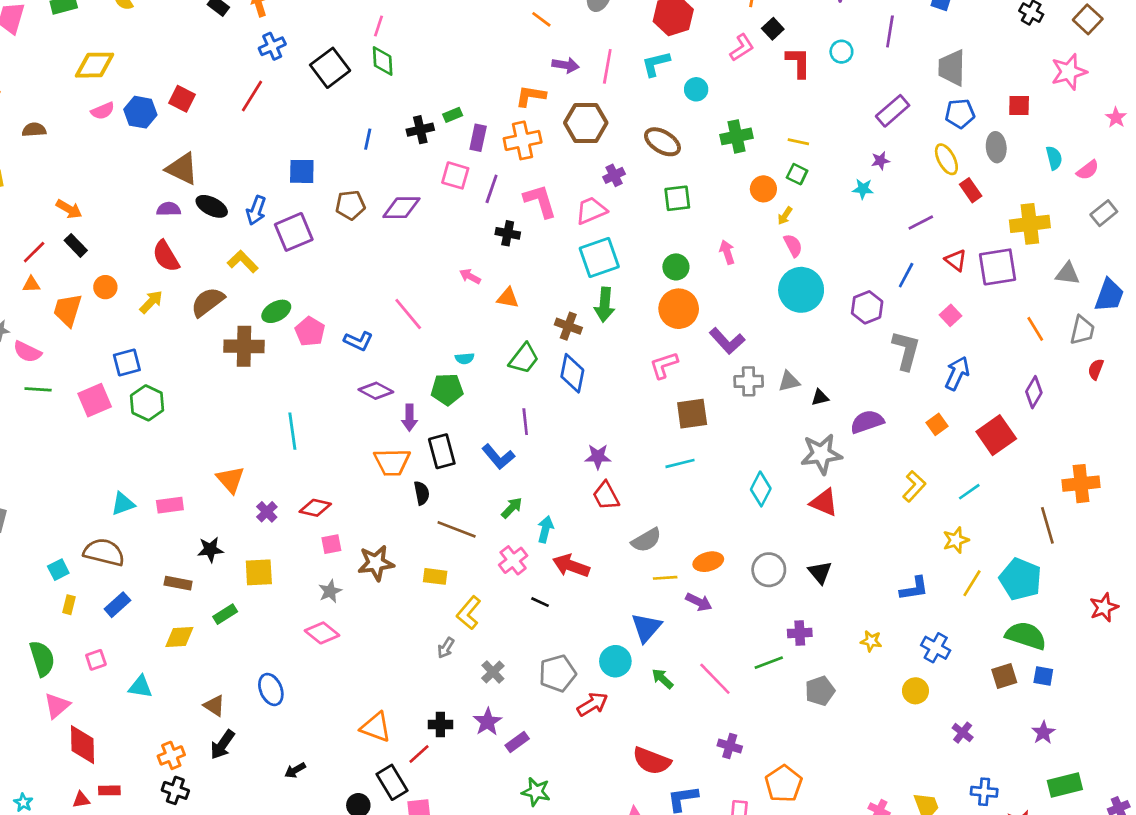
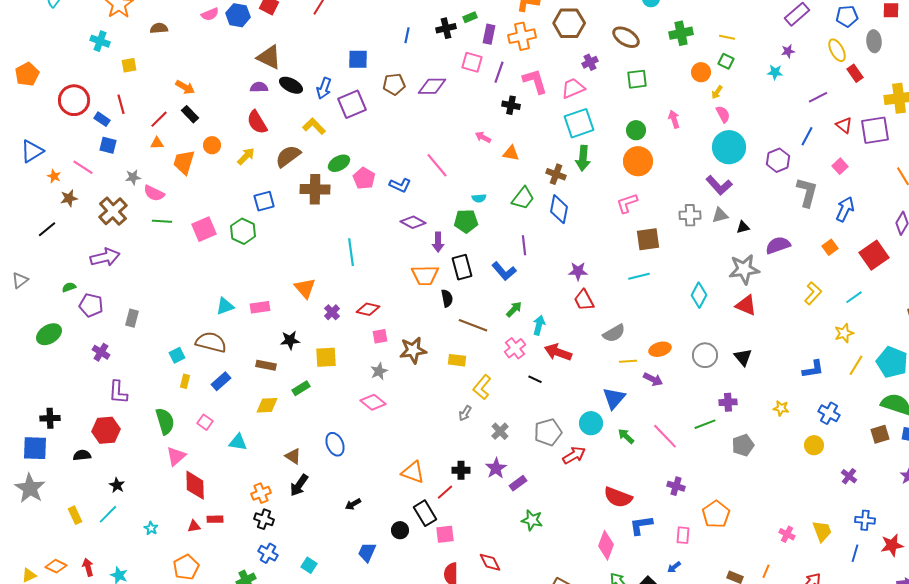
purple L-shape: (727, 341) -> (719, 185), moved
blue square: (127, 362) -> (264, 201), moved
pink square: (96, 660) -> (205, 422), turned -35

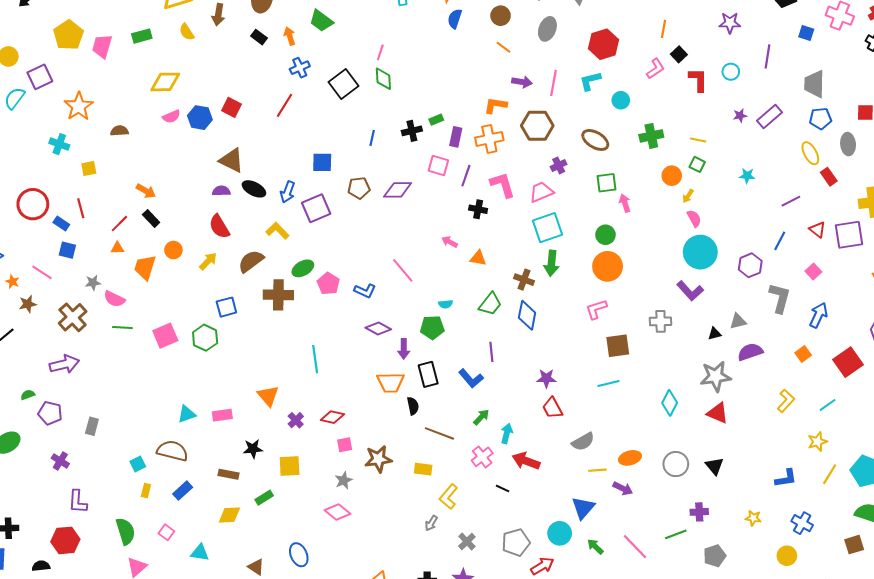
purple star: (788, 51) -> (740, 116), moved
pink arrow: (674, 119) -> (625, 203), moved
gray triangle: (720, 215) -> (738, 321), moved

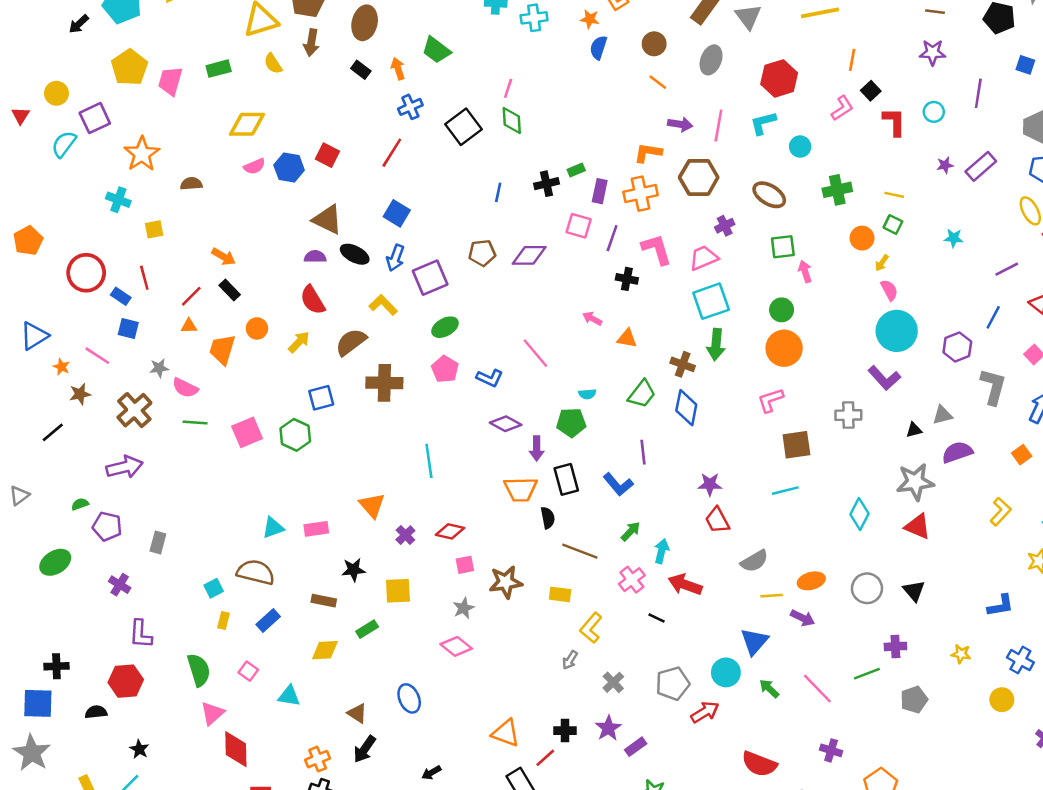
blue square: (322, 162) -> (397, 213), moved, turned 30
green ellipse: (303, 268) -> (445, 327), moved

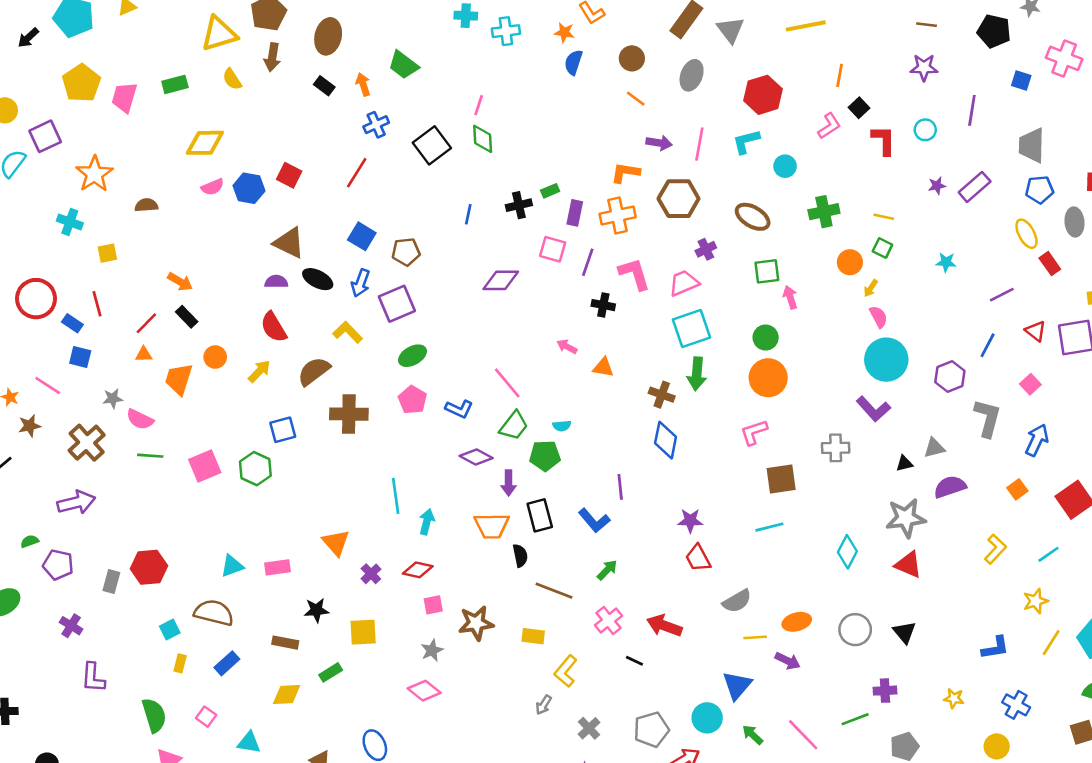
brown pentagon: (482, 253) -> (406, 252), moved
green trapezoid: (642, 394) -> (514, 426), moved
cyan arrow: (662, 551) -> (427, 522), moved
red hexagon: (126, 681) -> (149, 567), moved

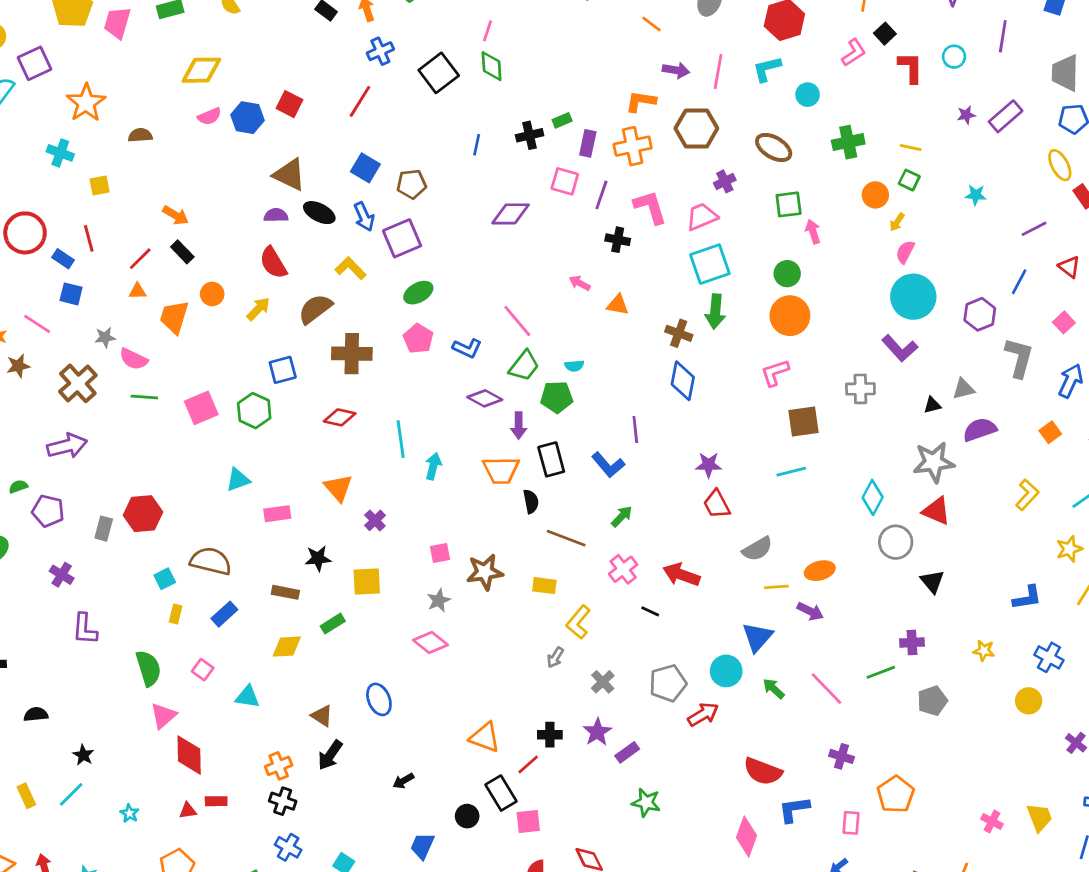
blue arrow: (361, 283) -> (364, 217), turned -44
pink semicircle: (878, 317) -> (905, 252), turned -125
cyan triangle: (232, 566) -> (238, 480), moved
red diamond: (418, 570) -> (340, 417), moved
gray circle: (855, 630) -> (896, 542), moved

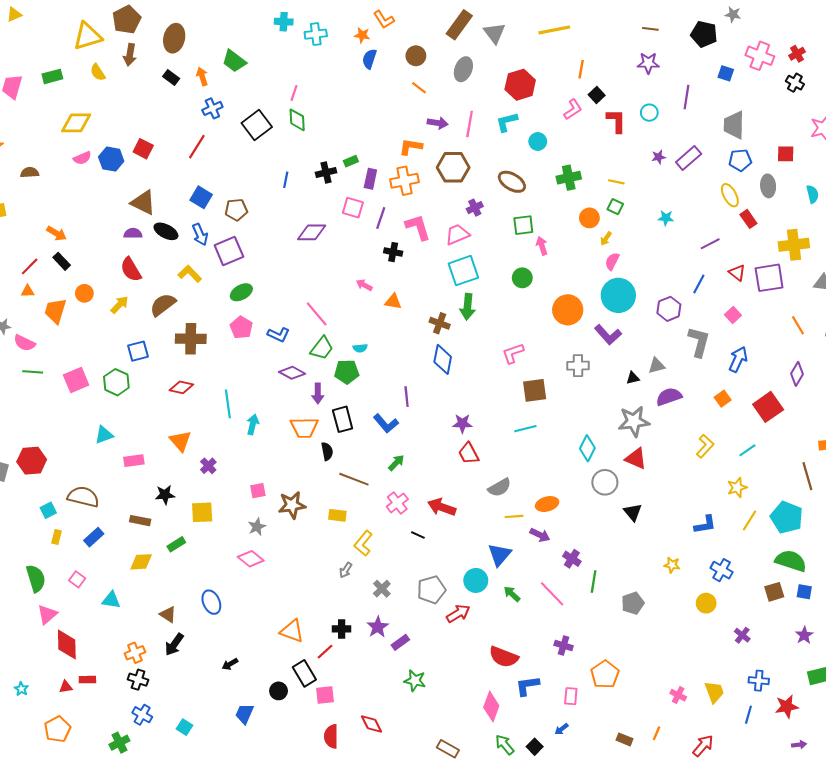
orange circle: (790, 316) -> (568, 310), moved
purple cross: (912, 642) -> (572, 559), moved, turned 36
green line: (881, 672) -> (594, 581), turned -60

